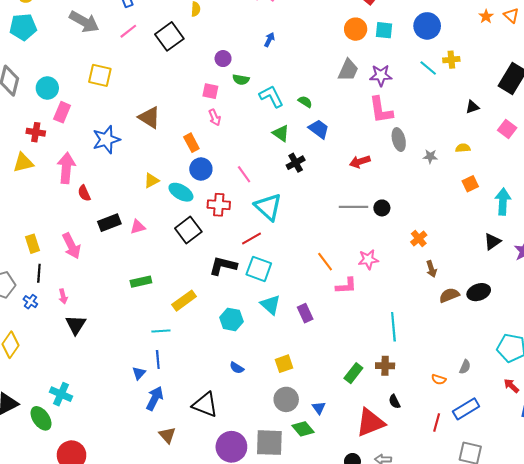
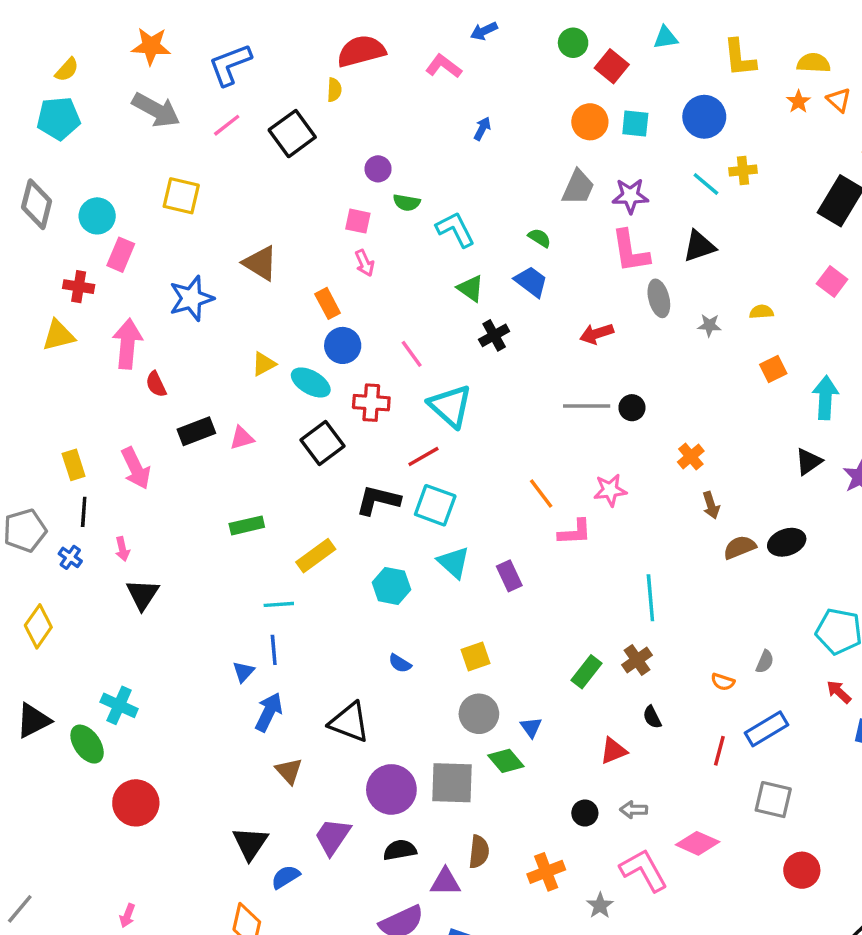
blue arrow: (269, 40) -> (482, 129), moved
green semicircle: (305, 102) -> (539, 238), moved
black triangle: (472, 107) -> (699, 246), moved, size x1.5
brown cross: (385, 366) -> (637, 660), turned -36
red triangle: (370, 423) -> (613, 751), size x0.6

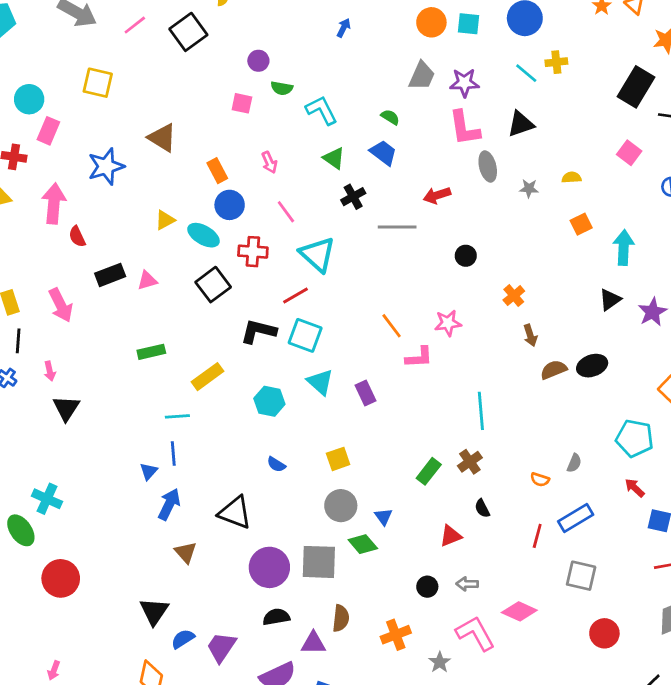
pink arrow: (365, 263) -> (269, 162), moved
gray line: (587, 406) -> (397, 227), moved
purple trapezoid: (333, 837) -> (221, 647), moved

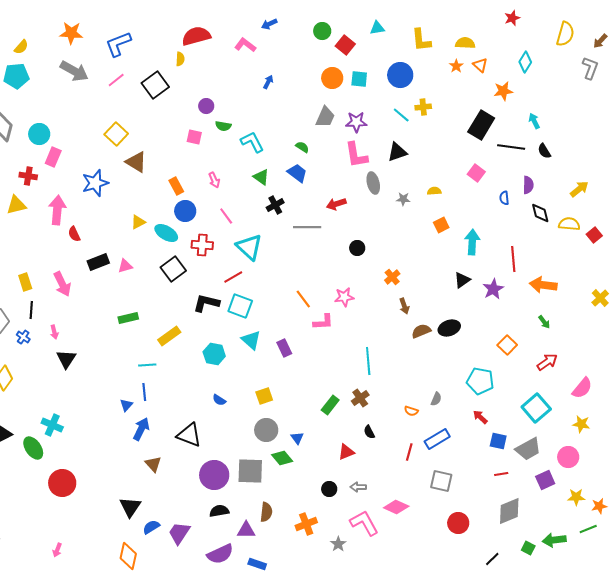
yellow square: (98, 83) -> (116, 134), moved, turned 30

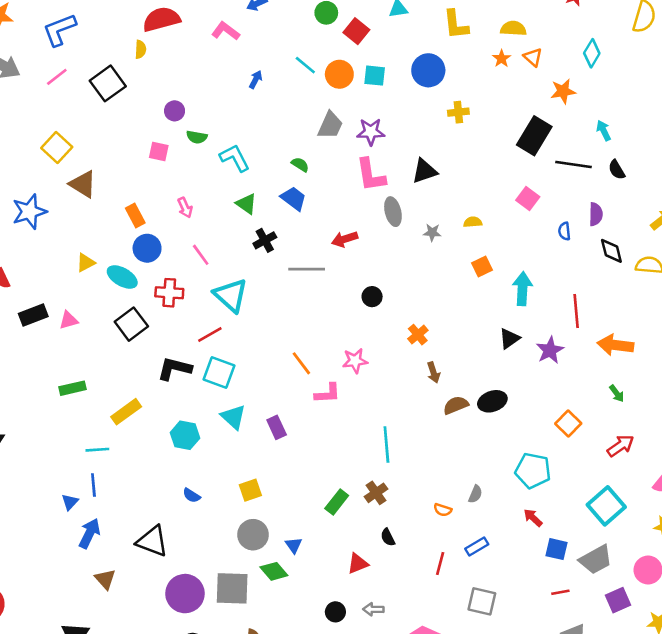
cyan line: (401, 115) -> (305, 65), moved
blue rectangle: (437, 439) -> (477, 546), size x0.7

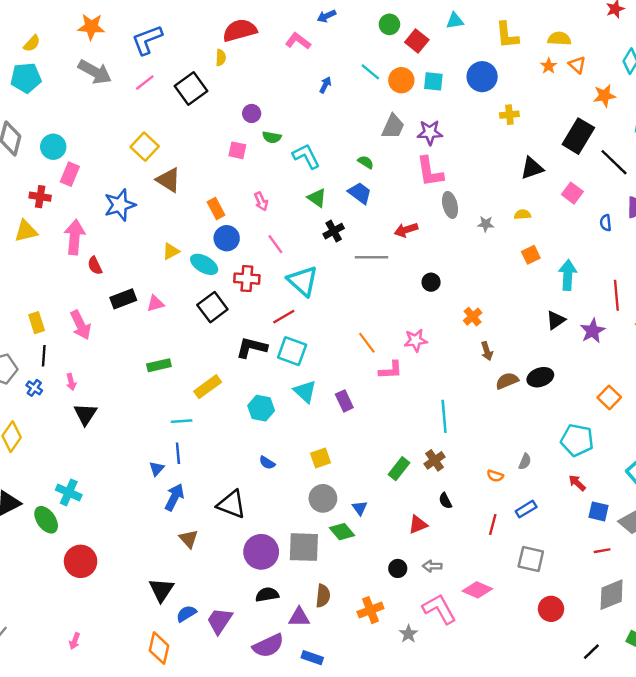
black line: (573, 165) -> (614, 162), turned 36
black triangle: (424, 171) -> (532, 168), moved

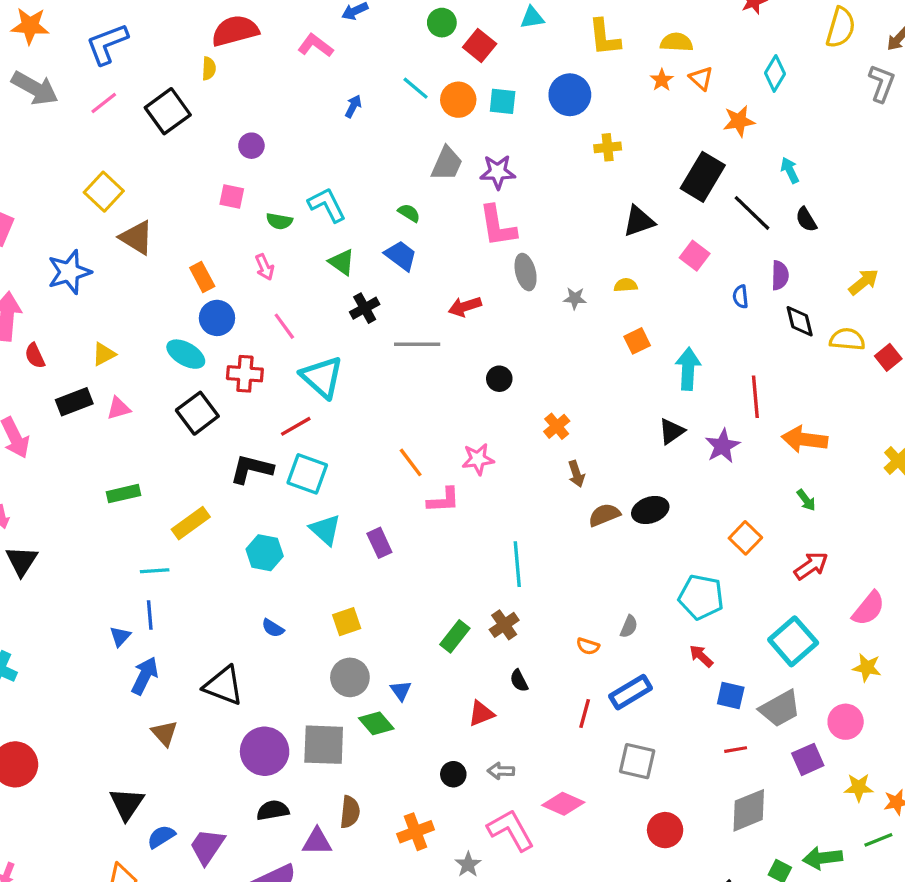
green semicircle: (272, 137) -> (279, 221), moved
yellow triangle: (171, 251) -> (104, 354), moved
blue rectangle: (526, 509) -> (631, 692), size x1.4

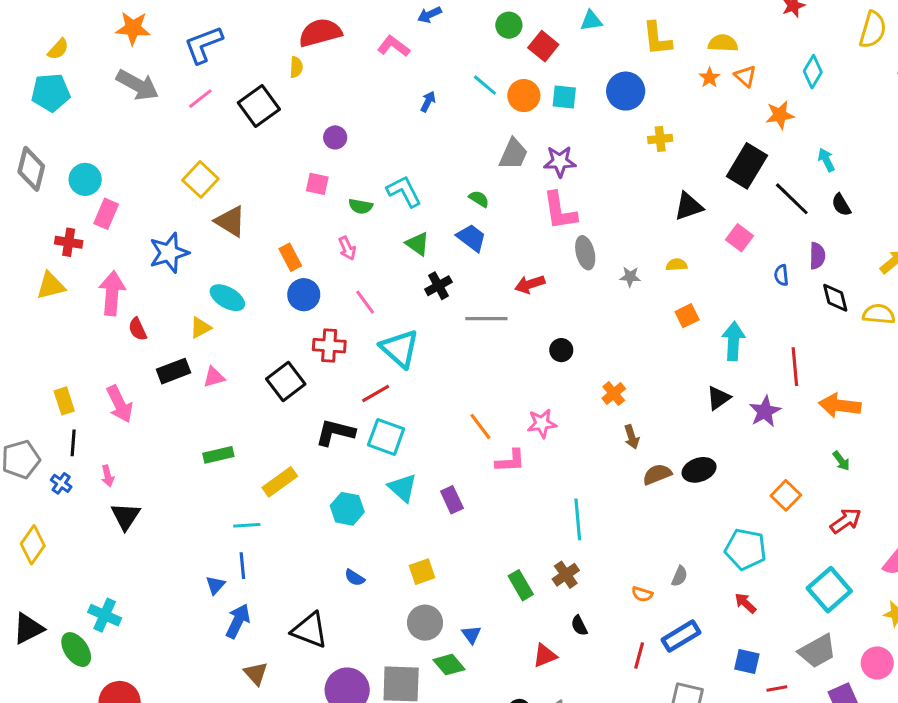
cyan ellipse: (186, 354) -> (227, 298), moved
green rectangle: (455, 636) -> (521, 585), turned -68
blue square: (731, 695) -> (747, 662), moved

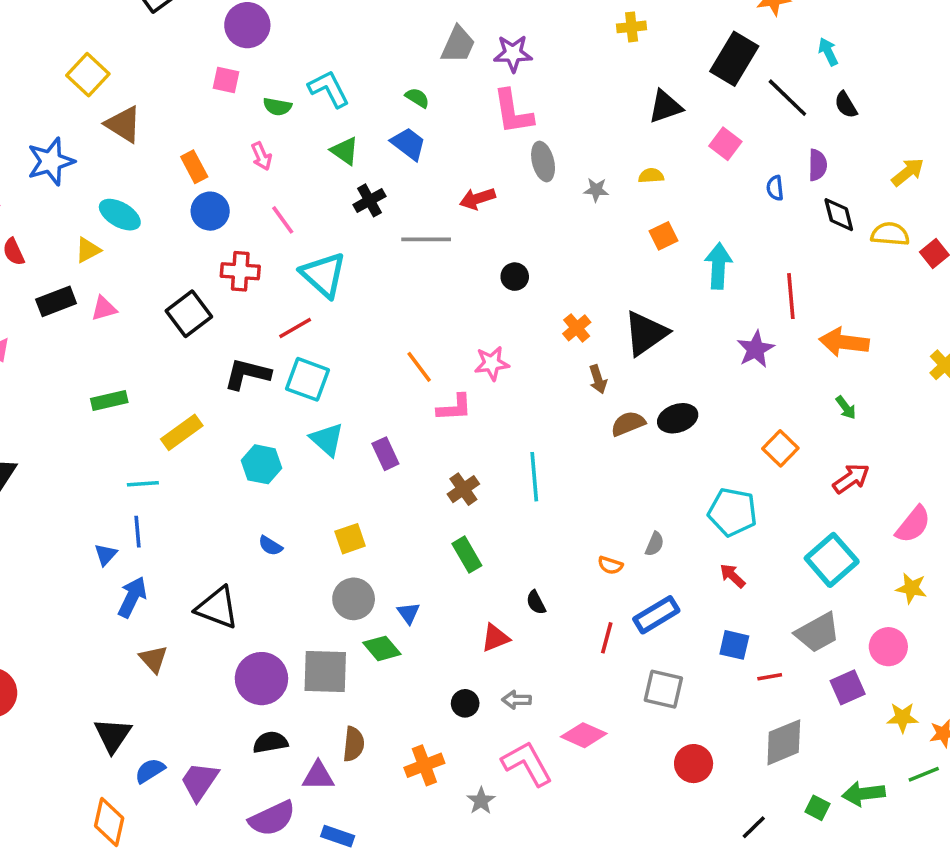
purple circle: (335, 137) -> (247, 25), size x1.6
black triangle: (718, 398) -> (646, 333), moved, size x1.6
brown cross: (566, 575) -> (463, 489), moved

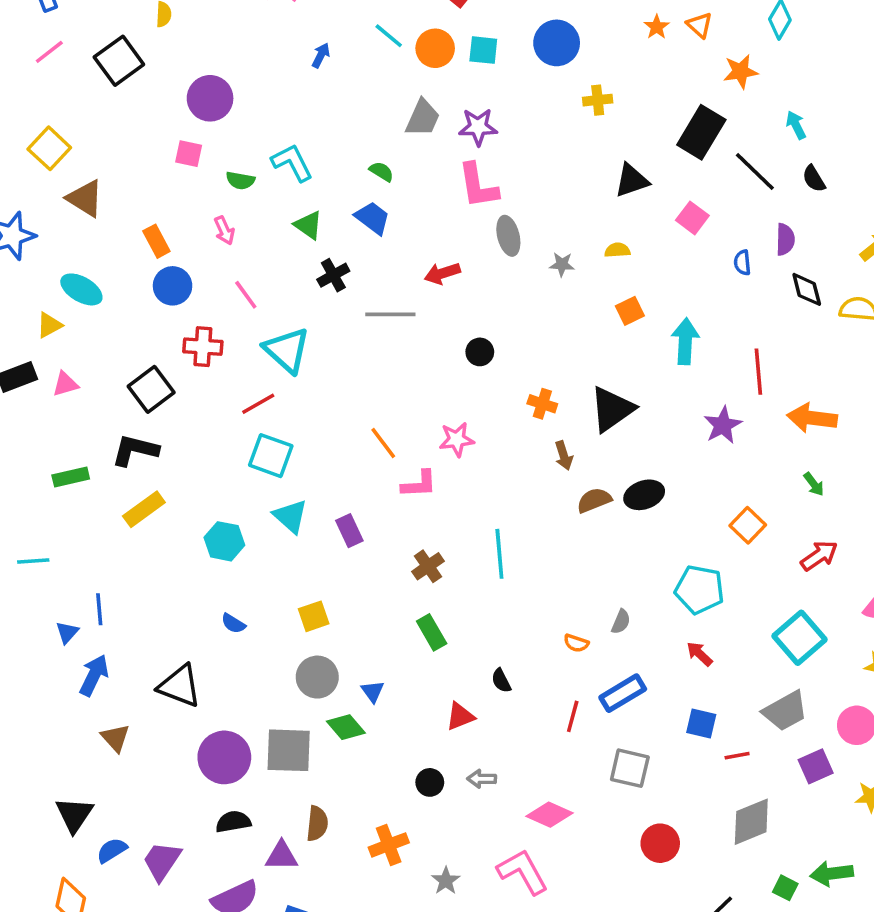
orange cross: (577, 328) -> (542, 404), turned -32
black L-shape: (247, 374) -> (135, 450), moved
cyan line: (143, 484) -> (33, 561), moved
pink L-shape: (527, 764) -> (523, 872), moved

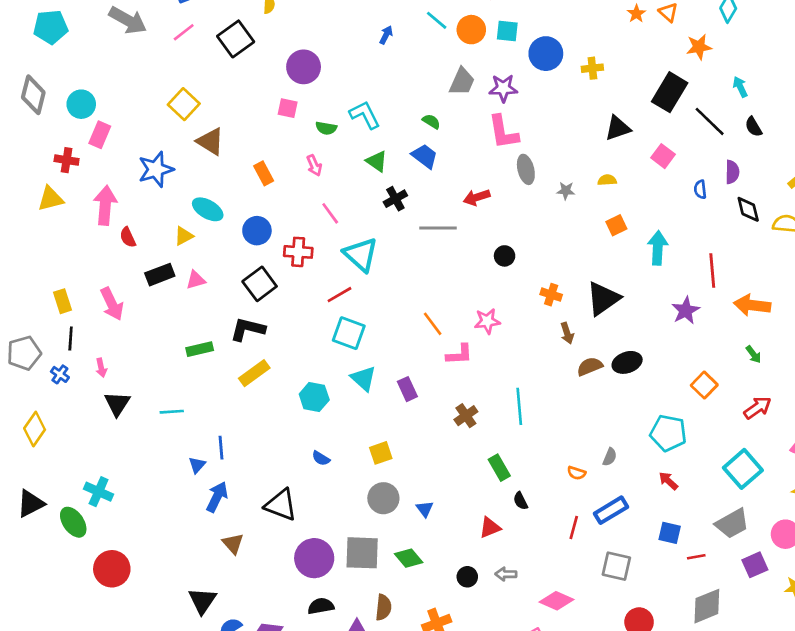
blue circle: (557, 43) -> (546, 54), moved
blue circle: (173, 286) -> (257, 231), moved
green rectangle: (432, 632) -> (499, 468), moved
green diamond: (346, 727) -> (409, 558), moved

